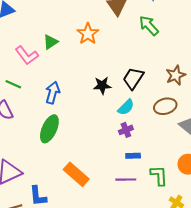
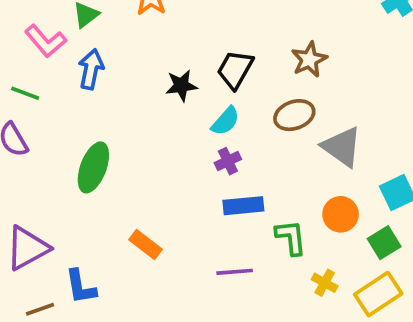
blue arrow: (53, 93) -> (91, 69), moved
blue rectangle: (133, 156) -> (243, 206), size x1.5
orange rectangle: (76, 174) -> (145, 244), size x0.7
purple line: (126, 180) -> (235, 272), moved

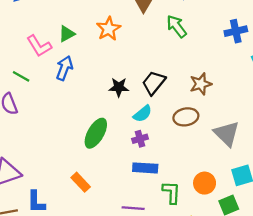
gray triangle: (342, 147) -> (227, 134), moved
green ellipse: (93, 167) -> (96, 133), moved

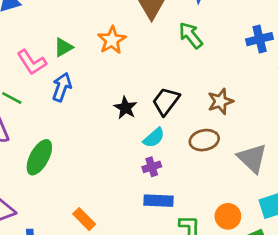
black star: (119, 87) -> (125, 108), turned 30
green ellipse: (96, 133) -> (39, 157), moved

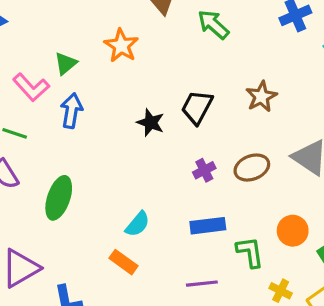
cyan semicircle: (154, 138) -> (138, 224), moved
brown ellipse: (204, 140) -> (252, 168), moved
purple cross: (152, 167) -> (204, 170), moved

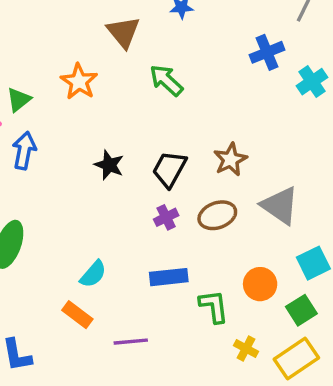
green arrow: (213, 24) -> (166, 80), moved
brown star: (261, 97) -> (230, 160), moved
black trapezoid: (197, 107) -> (169, 169), moved
purple line: (202, 284) -> (131, 342), moved

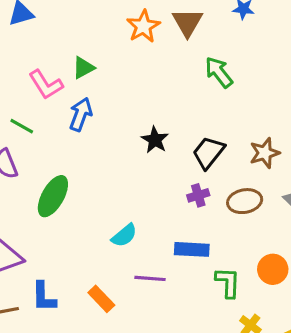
orange star: (79, 82) -> (143, 26), moved
orange rectangle: (77, 315) -> (101, 299), moved
purple line: (131, 342) -> (150, 278), moved

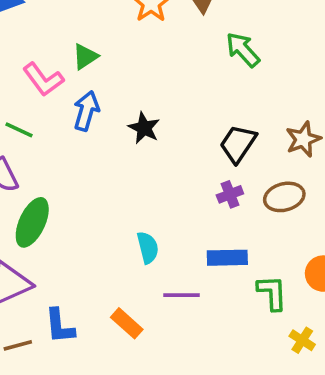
black star: (155, 140) -> (144, 128), moved
green ellipse: (53, 196) -> (32, 222), moved
cyan semicircle: (124, 235) -> (148, 248), turned -60

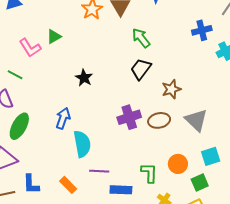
blue arrow: (86, 111) -> (63, 118), moved
black trapezoid: (238, 144) -> (141, 69), moved
purple cross: (230, 194) -> (129, 117), size x1.6
cyan semicircle: (148, 248) -> (82, 144), size x1.5
blue rectangle: (227, 258) -> (121, 190), moved

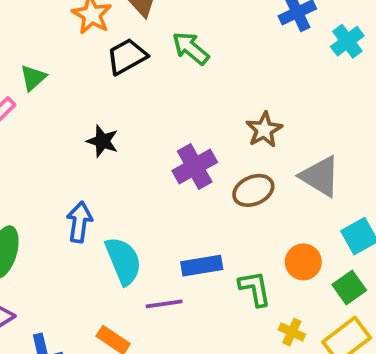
black trapezoid: (141, 69) -> (127, 56), moved, turned 35
purple cross: (129, 117) -> (195, 166), moved
blue rectangle: (121, 190) -> (202, 266), moved

